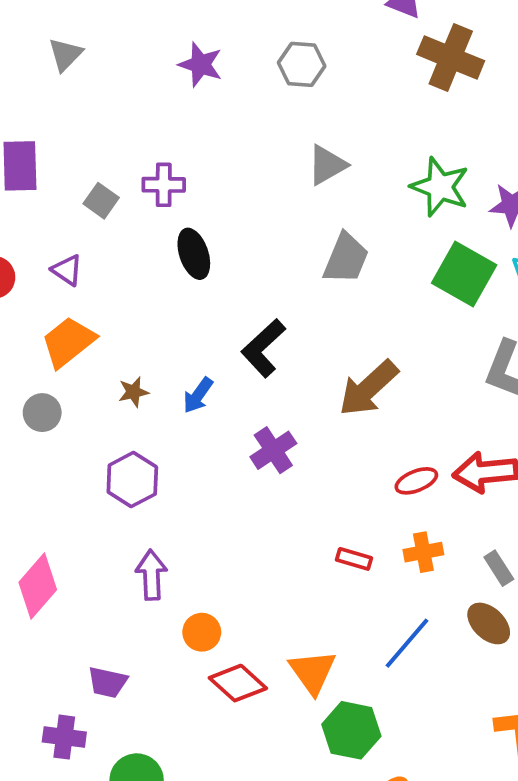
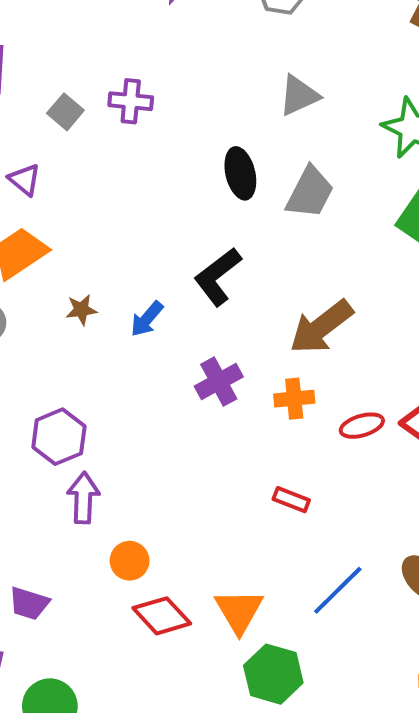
black ellipse: (194, 254) -> (240, 173), moved
purple hexagon: (132, 480) -> (59, 437), moved
orange cross: (423, 552) -> (294, 399), moved

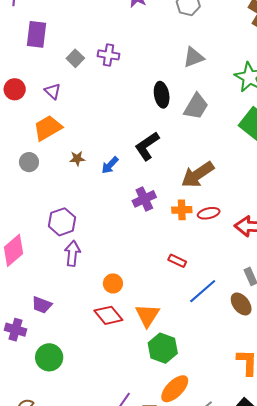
red ellipse: (362, 426) -> (209, 213), moved
orange circle: (130, 561) -> (113, 283), moved
blue line: (338, 590) -> (203, 291), moved

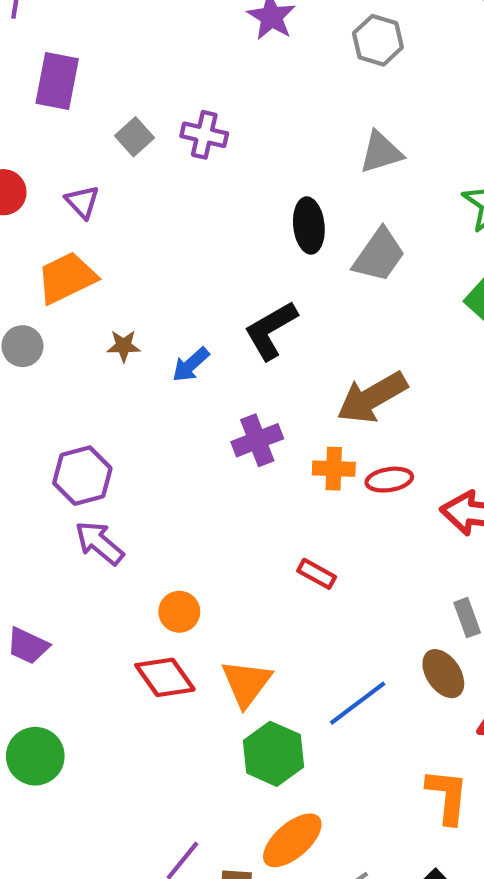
purple arrow: (72, 253) -> (99, 543), turned -60
blue line: (203, 291) -> (358, 703), moved

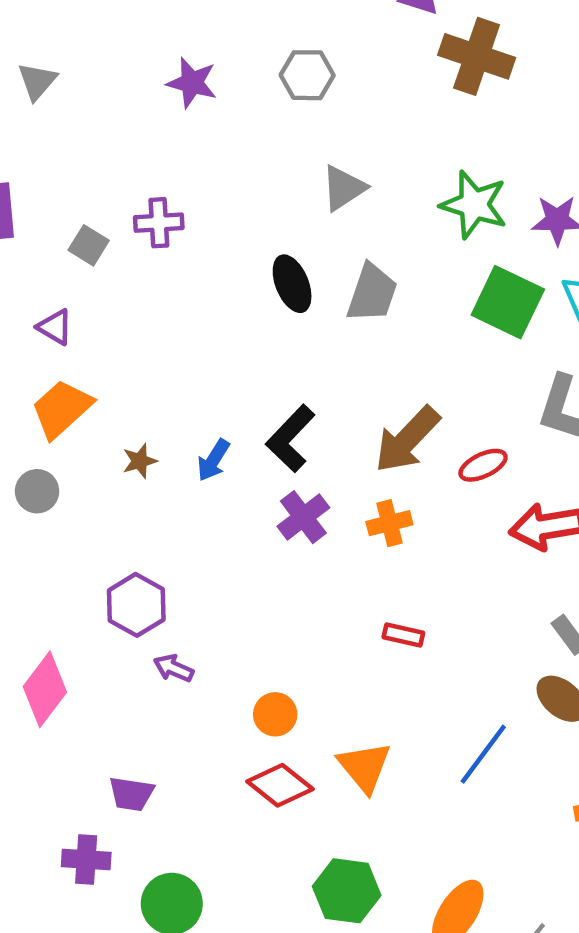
black L-shape: (271, 330) -> (290, 439), moved
red ellipse: (389, 480) -> (483, 465), moved
purple arrow: (99, 543) -> (174, 668), size x0.7
green hexagon: (273, 754) -> (347, 891), moved

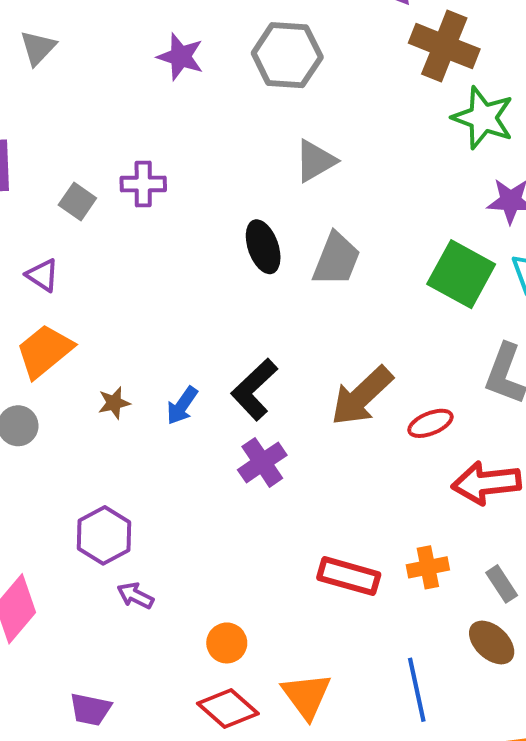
gray hexagon: (307, 75) -> (287, 55), size x1.4
green star: (474, 205) -> (483, 118), moved
orange cross: (389, 523) -> (428, 567), moved
red rectangle: (403, 635) -> (349, 576), size x1.6
blue line: (483, 754) -> (417, 690), turned -52

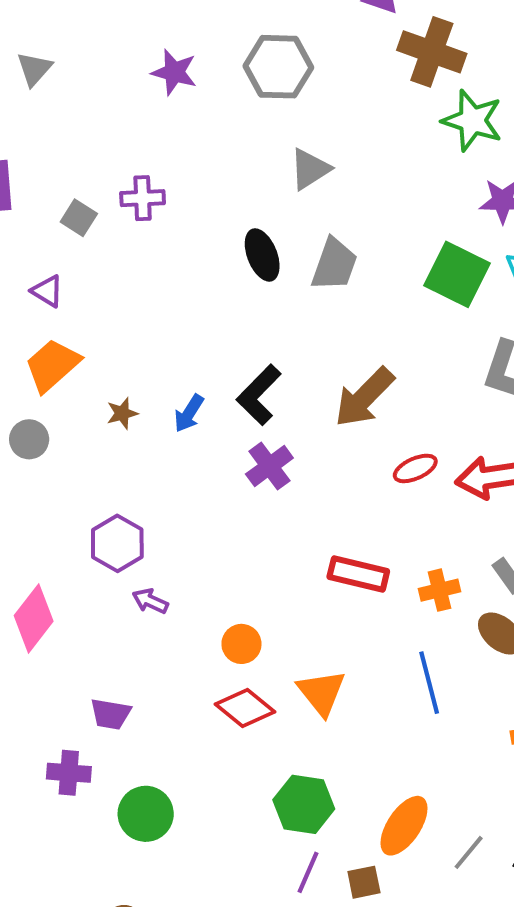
red ellipse: (430, 423) -> (415, 468), moved
orange cross: (428, 567) -> (439, 590), moved

